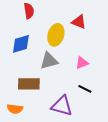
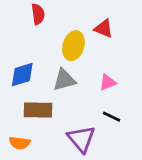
blue diamond: (21, 44) -> (22, 75), moved
purple triangle: (62, 106) -> (81, 139), turned 35

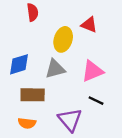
pink triangle: (108, 82) -> (93, 71), size x1.5
orange semicircle: (20, 143) -> (27, 123), moved

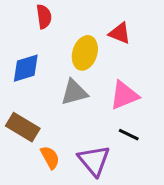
blue diamond: (19, 64) -> (26, 68), moved
brown rectangle: (33, 95) -> (23, 127), moved, turned 30
orange semicircle: (27, 123) -> (50, 157), moved, turned -126

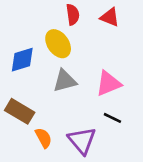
red semicircle: (44, 17) -> (73, 15), moved
red triangle: (120, 33) -> (110, 17), moved
yellow ellipse: (85, 53) -> (58, 44), moved, turned -52

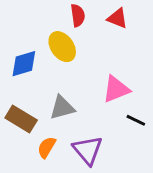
gray triangle: (65, 81) -> (62, 108), moved
black line: (112, 118) -> (136, 120), moved
orange semicircle: (43, 138) -> (47, 147), turned -120

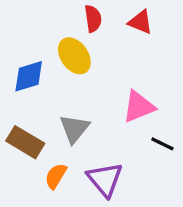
gray triangle: (62, 108) -> (74, 129), turned -36

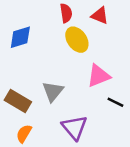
yellow ellipse: (74, 56) -> (77, 40), moved
blue diamond: (29, 76) -> (20, 37), moved
orange semicircle: (56, 176) -> (24, 134), moved

